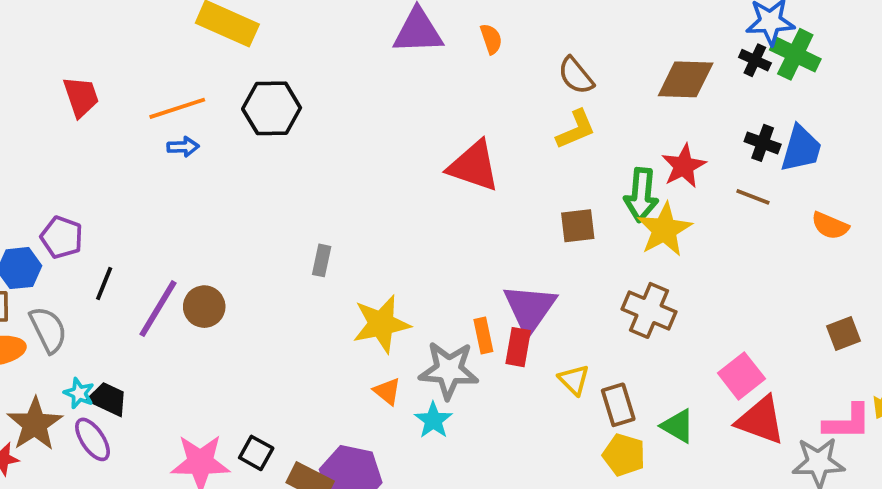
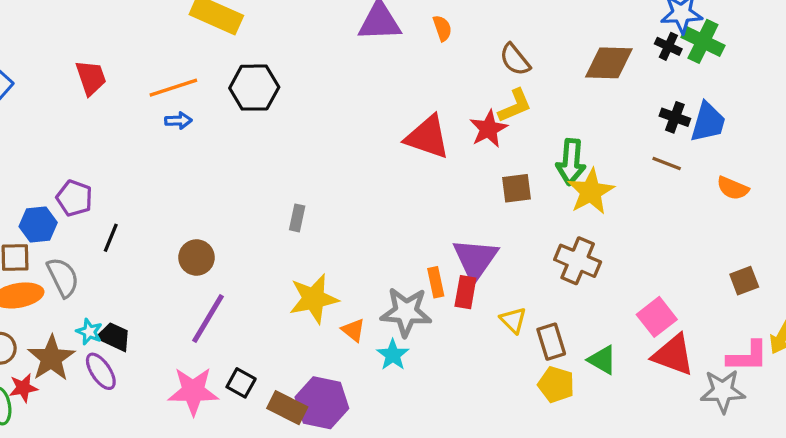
red star: (684, 166) -> (489, 129), moved
purple line: (158, 309) -> (208, 319), moved
yellow star: (381, 324) -> (314, 299), moved

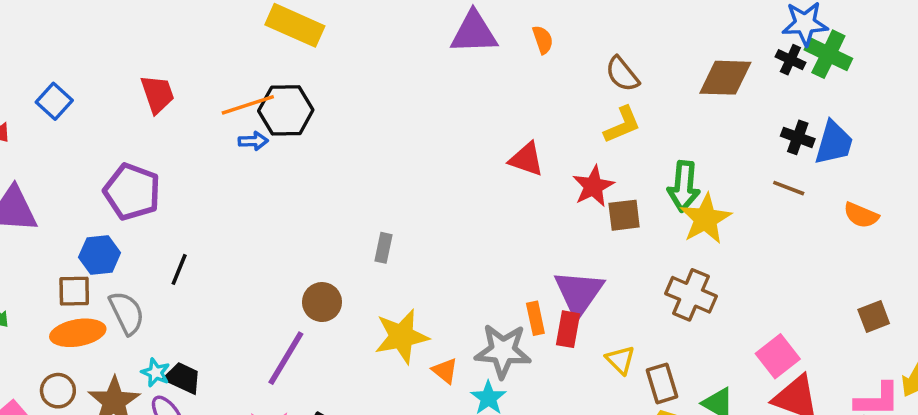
black hexagon: (254, 88) -> (286, 110), moved
red star: (489, 129) -> (593, 186), moved
red triangle: (427, 137) -> (526, 159), size x0.7
purple pentagon: (74, 198) -> (132, 192), moved, size x1.4
brown circle: (197, 258) -> (322, 302), moved

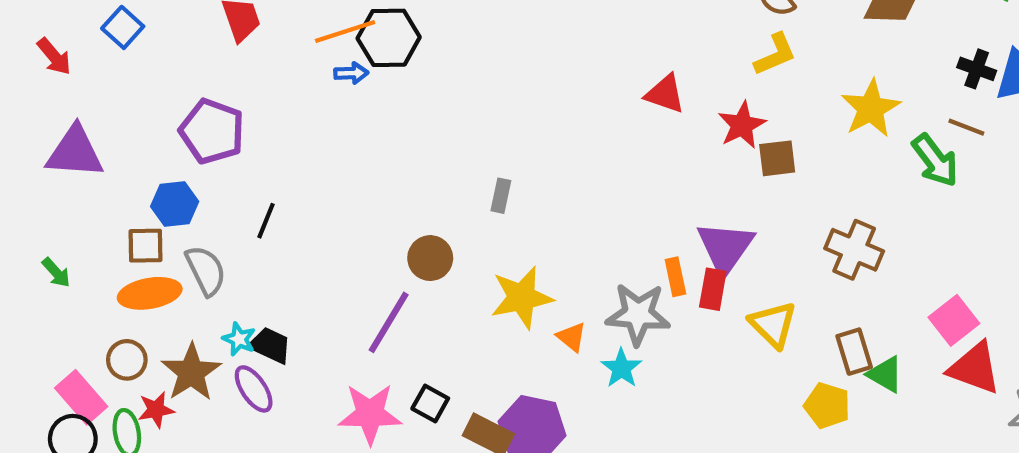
green arrow: (684, 186) -> (935, 160), moved, turned -42
yellow star: (705, 219) -> (871, 108), moved
yellow triangle: (620, 360) -> (773, 325), size x1.4
brown rectangle: (662, 383) -> (854, 352), moved

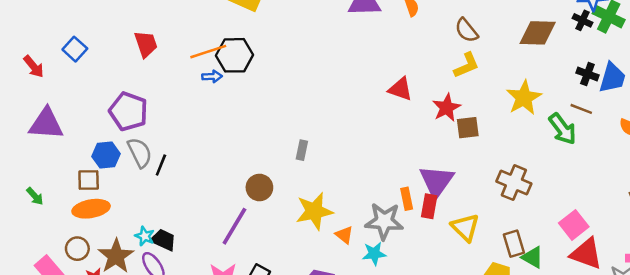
gray semicircle: (206, 271) -> (140, 153), moved
cyan star: (621, 368) -> (374, 254), turned 30

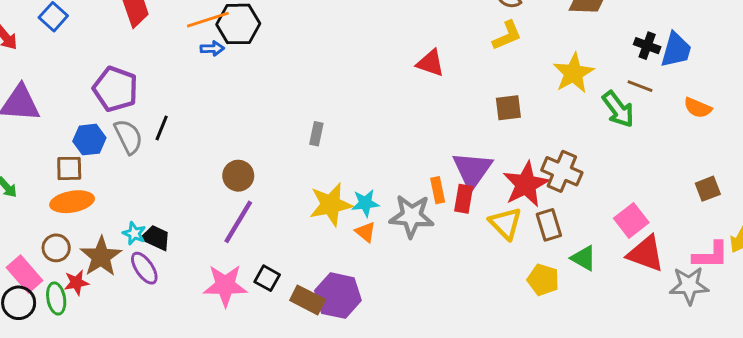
red star: (447, 108) -> (526, 184), moved, size x1.4
black line: (161, 165) -> (162, 128), moved
brown circle: (259, 188) -> (238, 176), moved
brown rectangle: (514, 244) -> (549, 225), moved
cyan star: (374, 254) -> (365, 203), moved

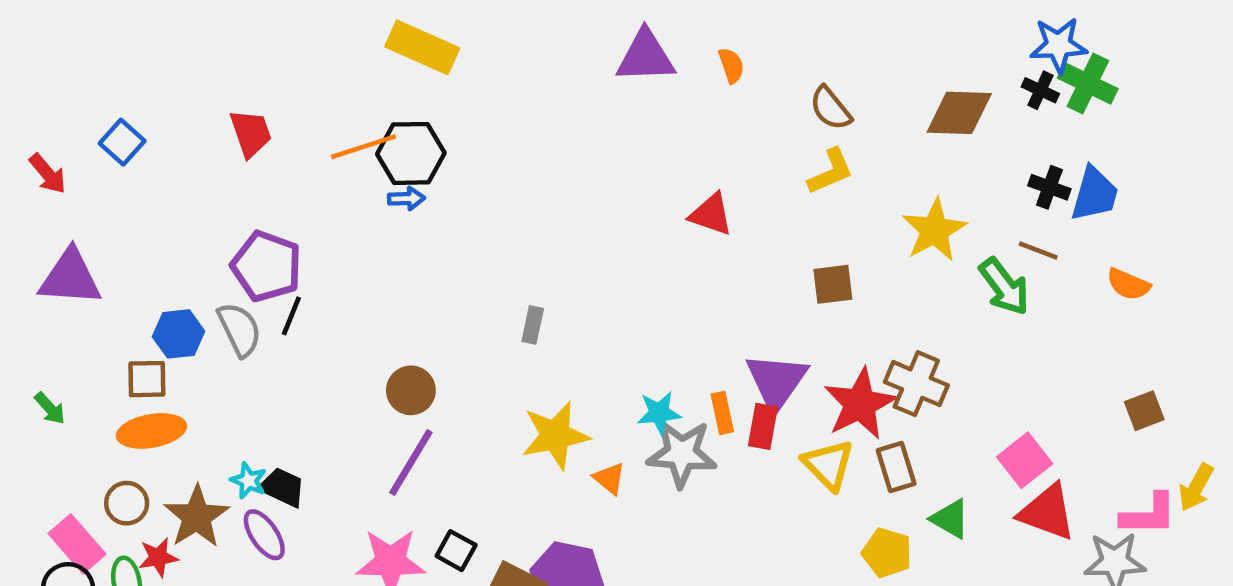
blue arrow: (212, 49) -> (406, 199), moved
purple pentagon: (115, 89) -> (267, 266), moved
cyan star: (365, 203) -> (659, 413), moved

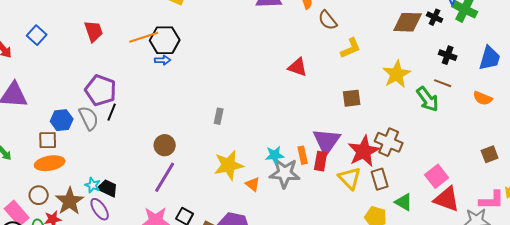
black cross: (1040, 90) -> (435, 17), moved
brown semicircle: (831, 108) -> (328, 20), moved
blue trapezoid: (1095, 194) -> (490, 58), moved

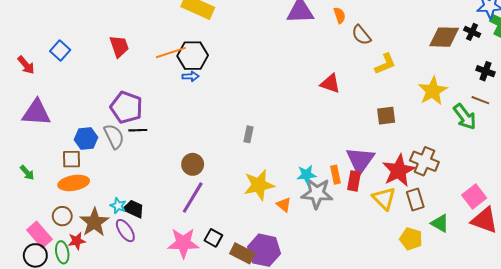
black line: (112, 112) -> (138, 130), turned 66

